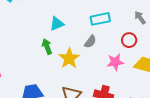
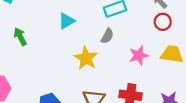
red circle: (129, 40) -> (163, 22), moved
green arrow: (47, 46) -> (20, 37), moved

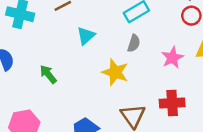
green arrow: (20, 37) -> (48, 74), moved

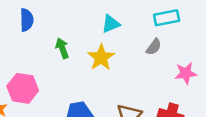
yellow star: (115, 72) -> (101, 57), moved

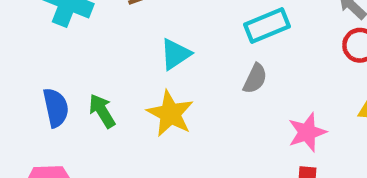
blue semicircle: (27, 20) -> (56, 108), moved
pink star: (186, 73) -> (307, 132), moved

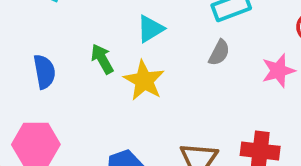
green arrow: (102, 111) -> (102, 59), moved
pink star: (307, 132) -> (278, 71), moved

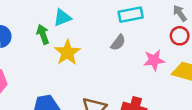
cyan triangle: (150, 29) -> (62, 18), moved

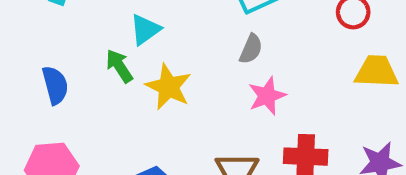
pink star: (154, 60) -> (267, 96), moved

